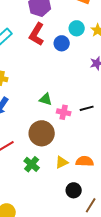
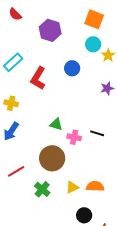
cyan circle: (77, 28) -> (93, 44), moved
red L-shape: (37, 34) -> (38, 78), moved
black line: (87, 108) -> (97, 133), turned 32

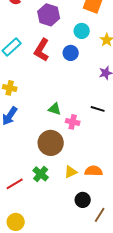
cyan circle: (93, 44) -> (82, 31), moved
red L-shape: (38, 78) -> (42, 50), moved
black line: (97, 133) -> (98, 109), moved
red line: (16, 171) -> (15, 184), moved

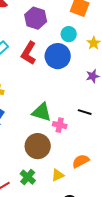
blue circle: (71, 53) -> (58, 56), size x1.6
green triangle: (55, 109) -> (42, 112), size x1.5
orange semicircle: (94, 171) -> (81, 161), moved, turned -30

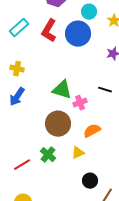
pink cross: (60, 125) -> (80, 103), turned -32
orange semicircle: (81, 161) -> (92, 131), moved

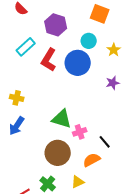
cyan rectangle: (19, 28) -> (26, 47), moved
black line: (105, 90) -> (105, 142), moved, turned 32

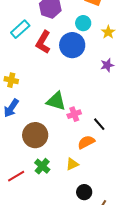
brown circle: (58, 153) -> (35, 135), moved

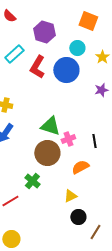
black line: (99, 124) -> (94, 141), moved, turned 32
brown circle: (35, 135) -> (47, 153), moved
yellow triangle: (72, 164) -> (70, 196), moved
green cross: (42, 166) -> (32, 181), moved

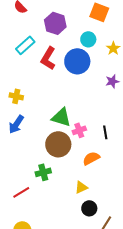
green cross: (32, 181) -> (43, 172), turned 35

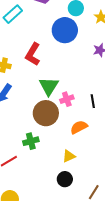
red L-shape: (48, 58) -> (33, 54), moved
green triangle: (61, 117) -> (49, 86), turned 45
black circle: (89, 208) -> (65, 179), moved

